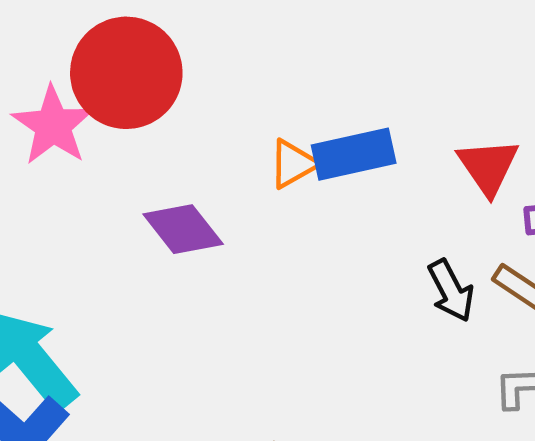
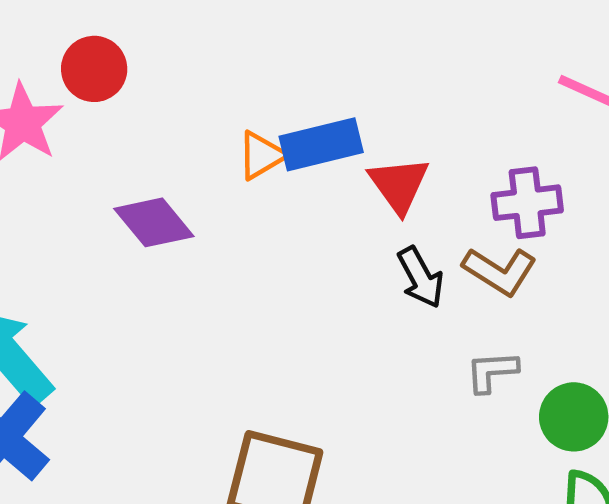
red circle: (126, 73) -> (94, 69), size x0.6
red triangle: (488, 167) -> (399, 185), moved

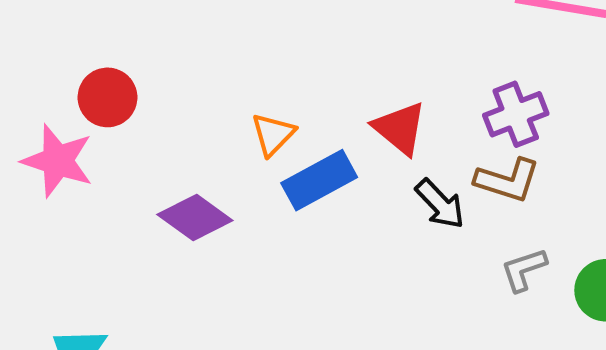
blue rectangle: (321, 144) -> (319, 180), moved

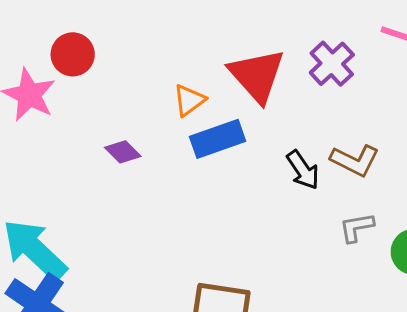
purple cross: (516, 114) -> (332, 64), moved, turned -30
red triangle: (400, 128) -> (257, 75), moved, size x1.4
purple diamond: (195, 217) -> (123, 152), size x0.7

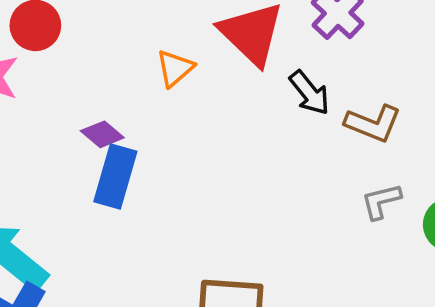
blue rectangle: (218, 139) -> (115, 177), moved, turned -50
black arrow: (303, 170) -> (309, 93), moved

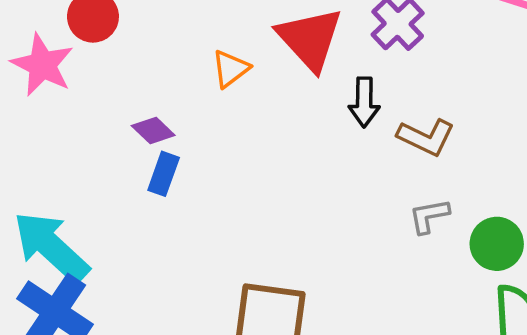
black arrow: (309, 93) -> (364, 102), turned 36
blue rectangle: (115, 177) -> (164, 174), size x0.7

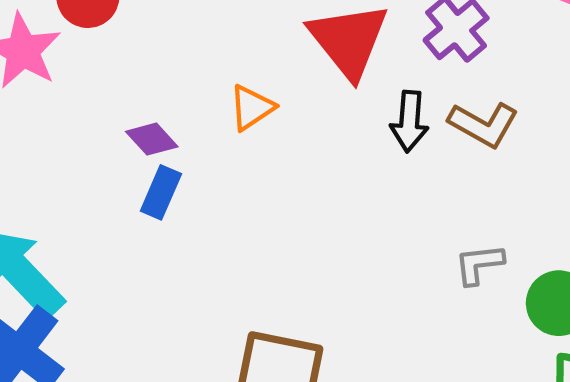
orange triangle: (231, 69) -> (252, 108), moved
brown L-shape: (426, 137) -> (483, 124), moved

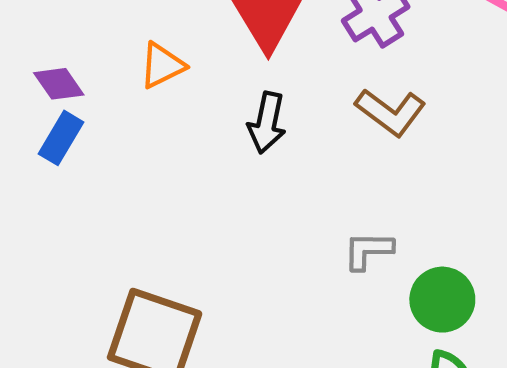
black arrow: (409, 121) -> (267, 123), moved

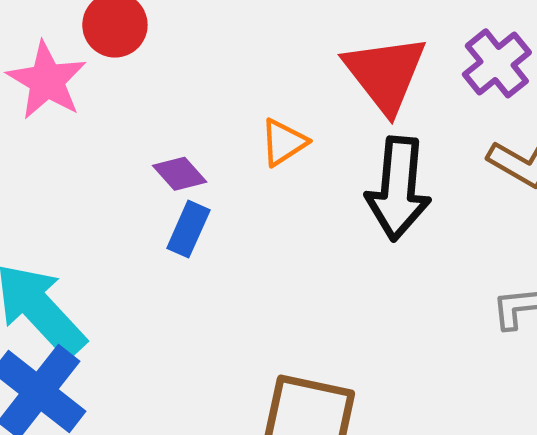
black arrow: (267, 123) -> (398, 189), size x1.6

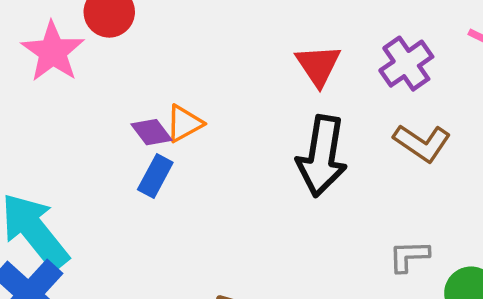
red triangle: (385, 74) -> (318, 65), size x0.7
orange triangle: (284, 142) -> (184, 123), moved

